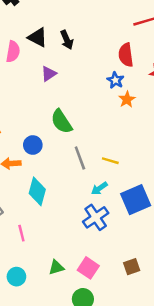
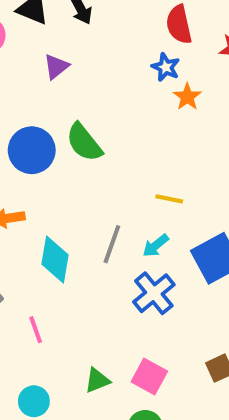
blue circle: (33, 145) -> (32, 150), moved, size x1.5
gray line: (80, 158) -> (112, 244), moved, turned 45

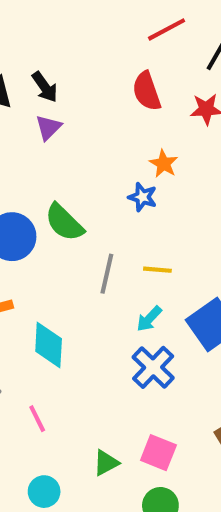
purple triangle: (56, 67) -> (48, 127), moved
blue star: (166, 67) -> (143, 197), moved
gray line: (112, 244) -> (107, 274), moved

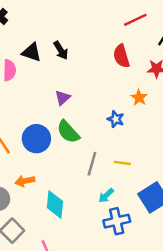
purple triangle: (48, 127) -> (63, 98), moved
orange star: (164, 164) -> (139, 98), moved
cyan arrow: (149, 319) -> (106, 195), moved
blue cross: (153, 367) -> (117, 221), turned 30

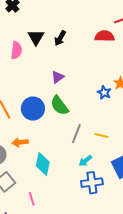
black arrow: (61, 50) -> (60, 38), turned 56
black triangle: (32, 52) -> (36, 37), turned 36
red semicircle: (121, 56) -> (105, 36), moved, turned 102
blue star: (116, 119) -> (104, 92), moved

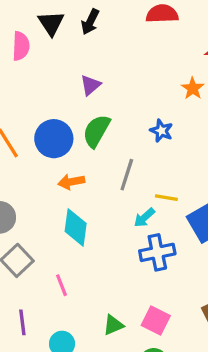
blue star: (104, 92) -> (161, 131), moved
green semicircle: (59, 105) -> (96, 131), turned 70
yellow line: (101, 135) -> (166, 198), moved
orange arrow: (20, 142) -> (71, 182), moved

